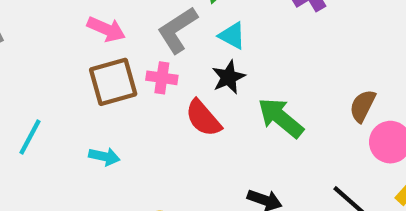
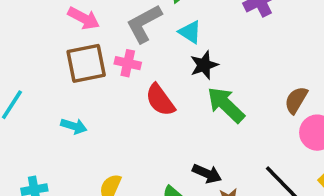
black star: (229, 77) -> (204, 65), moved

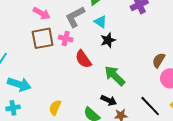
green arrow: (226, 105) -> (115, 76), moved
cyan arrow: (74, 126) -> (19, 84), moved, size x1.6

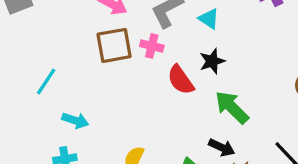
black star: (108, 40) -> (212, 61), moved
cyan arrow: (19, 84) -> (75, 120), size x0.7

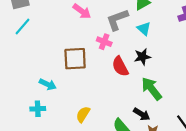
brown square: (114, 45) -> (75, 59), moved
cyan line: (46, 82) -> (22, 27), moved

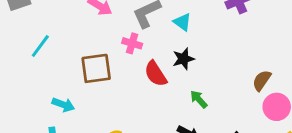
cyan line: (22, 27) -> (40, 46), moved
green arrow: (152, 89) -> (199, 99), size x0.6

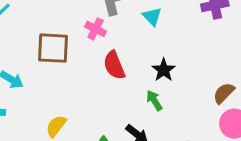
black star: (183, 59) -> (164, 70), moved, turned -30

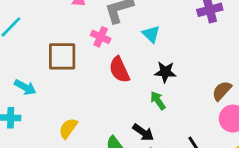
cyan triangle: (152, 16) -> (151, 34), moved
black star: (164, 70) -> (165, 72), turned -30

